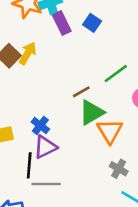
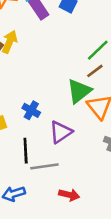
brown line: (81, 92) -> (95, 71), moved
purple triangle: (45, 147) -> (61, 132), moved

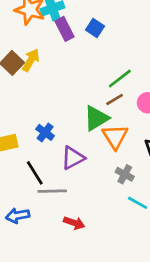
black line: (26, 151) -> (35, 173), turned -35

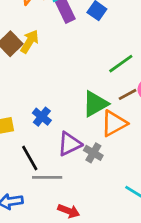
brown line: (115, 99) -> (128, 94), moved
orange triangle: (115, 137) -> (114, 123), turned 32
gray cross: (125, 174) -> (93, 153), moved

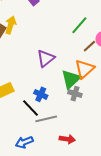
green triangle: (95, 104) -> (71, 79), moved
blue cross: (42, 117) -> (41, 94), moved
purple triangle: (69, 144) -> (46, 58), moved

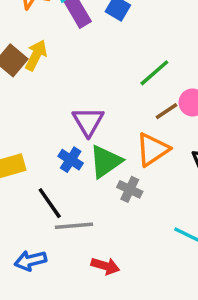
purple triangle: (46, 58) -> (88, 121), turned -30
green triangle: (71, 79) -> (105, 161), moved
blue cross: (41, 94) -> (71, 160), moved

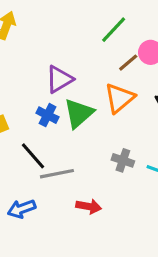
purple triangle: (88, 121) -> (59, 79), turned 36
gray cross: (130, 189) -> (123, 160), moved

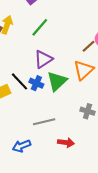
green line: (114, 30) -> (40, 27), moved
black line: (33, 156) -> (19, 81), moved

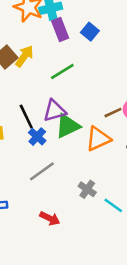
black line: (19, 81) -> (26, 116), moved
green triangle: (57, 81) -> (68, 126), moved
gray line: (44, 122) -> (42, 171), moved, turned -40

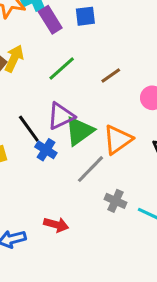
blue square: (90, 32) -> (85, 16), turned -36
brown line: (113, 113) -> (111, 75), moved
gray line: (42, 171) -> (91, 169), moved
red arrow: (50, 218) -> (56, 225), moved

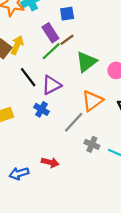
purple rectangle: (50, 20) -> (50, 33), moved
brown line: (111, 75) -> (67, 40), moved
black line: (29, 129) -> (28, 77), moved
green triangle: (79, 131) -> (86, 62), moved

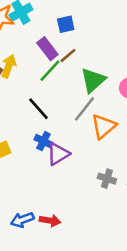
black line: (28, 77) -> (38, 109), moved
purple triangle: (51, 85) -> (58, 154), moved
gray line: (74, 122) -> (85, 109), moved
red arrow: (50, 162) -> (50, 221), moved

